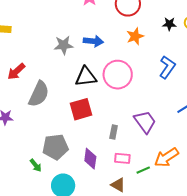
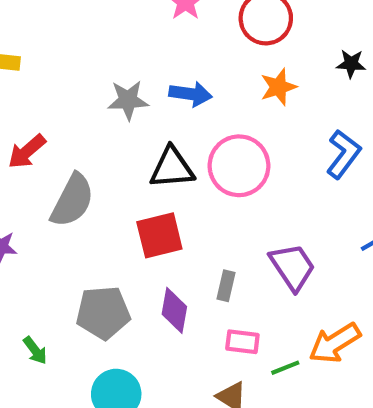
purple diamond: (90, 159) -> (174, 310), moved
green arrow: (36, 165) -> (35, 350), moved

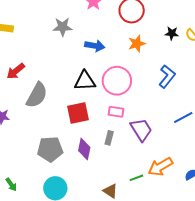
gray star: (128, 100) -> (62, 27), moved
pink rectangle: (242, 342) -> (116, 112), moved
green arrow: (35, 350) -> (11, 184), moved

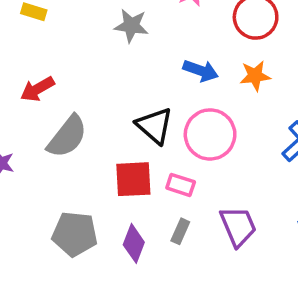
blue arrow: (95, 46) -> (201, 71), moved
black triangle: (85, 81) -> (154, 126), turned 35
pink rectangle: (116, 112) -> (181, 185), moved

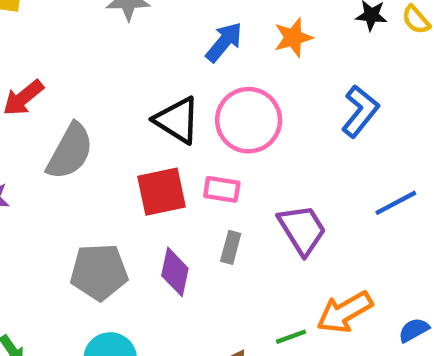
blue arrow: (201, 71) -> (224, 42), turned -60

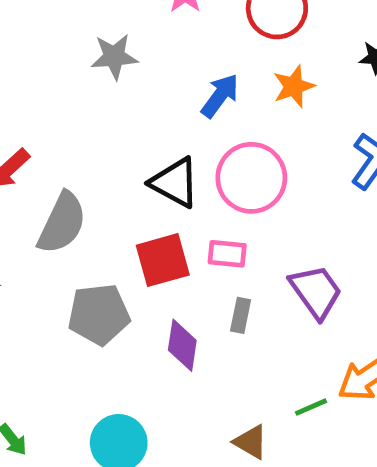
gray pentagon: (99, 272) -> (99, 314), moved

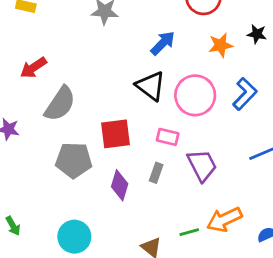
orange star: (294, 86) -> (221, 45), moved
pink circle: (251, 178) -> (195, 95), moved
black triangle: (175, 183) -> (151, 86), moved
pink rectangle: (227, 254) -> (168, 137), moved

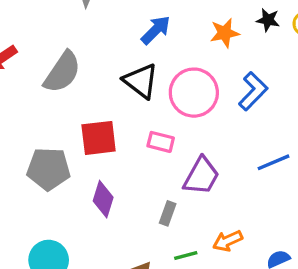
gray semicircle: (60, 104) -> (62, 72), moved
purple trapezoid: (202, 165) -> (201, 176), turned 56
gray rectangle: (156, 173) -> (168, 213), moved
orange arrow: (224, 219) -> (228, 241), size x0.7

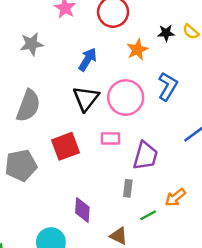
black triangle: (141, 81) -> (86, 98), turned 44
gray pentagon: (48, 169) -> (21, 165), moved
purple diamond: (103, 199) -> (82, 210), moved

